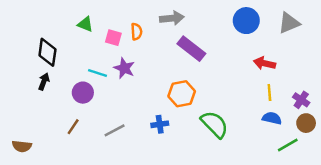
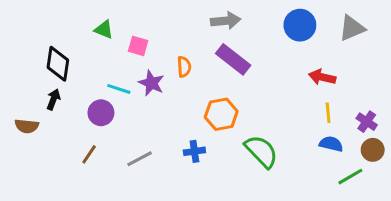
gray arrow: (172, 18) -> (226, 21), moved
orange semicircle: (136, 32) -> (184, 67), moved
brown semicircle: (22, 146) -> (27, 126), moved

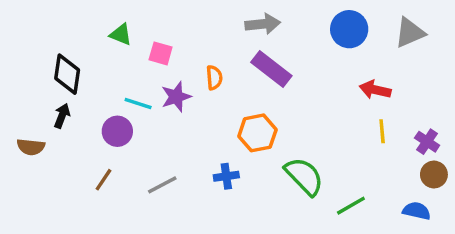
purple star: (151, 83) -> (176, 97), turned 30
blue semicircle: (331, 144) -> (417, 211), moved
green line: (350, 177) -> (351, 206), moved

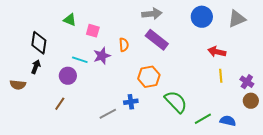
gray line: (162, 185) -> (108, 114), moved
blue semicircle: (417, 211) -> (228, 121), moved

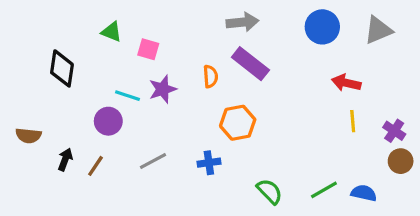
orange semicircle: (124, 45) -> (211, 76), moved
black arrow: (36, 67) -> (65, 159), moved
green semicircle: (176, 102) -> (270, 191), moved, size x0.7
gray line: (108, 114) -> (153, 161), moved

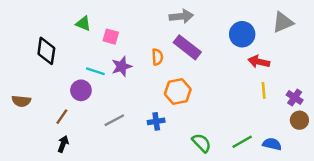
blue circle: (322, 27) -> (242, 34), moved
black arrow: (65, 159) -> (63, 144), moved
brown line: (96, 166) -> (62, 117), moved

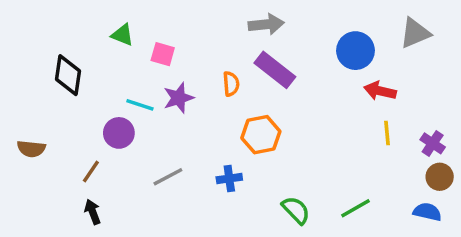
black arrow: (63, 144) -> (93, 212), turned -42
blue semicircle: (272, 144) -> (427, 212), moved

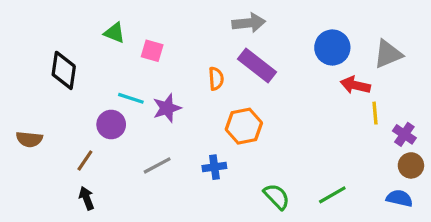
gray triangle: (415, 33) -> (388, 54), moved
purple star: (178, 98) -> (167, 108), moved
yellow line: (387, 133) -> (375, 113), moved

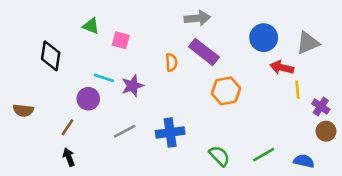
orange hexagon: (244, 126) -> (226, 91), moved
blue cross: (214, 167) -> (170, 132), size x1.5
blue semicircle: (400, 198) -> (304, 161), moved

